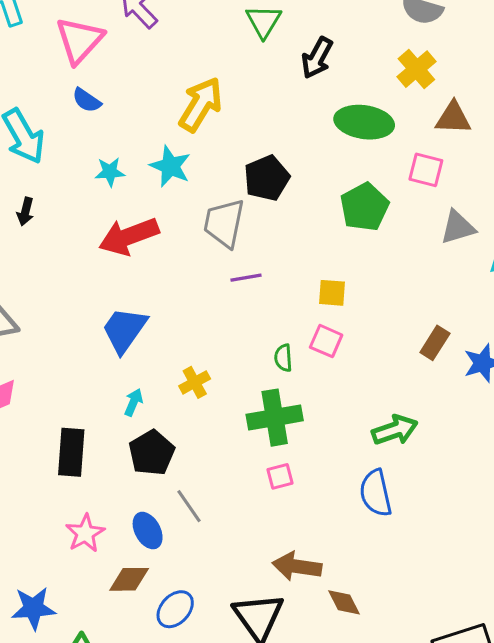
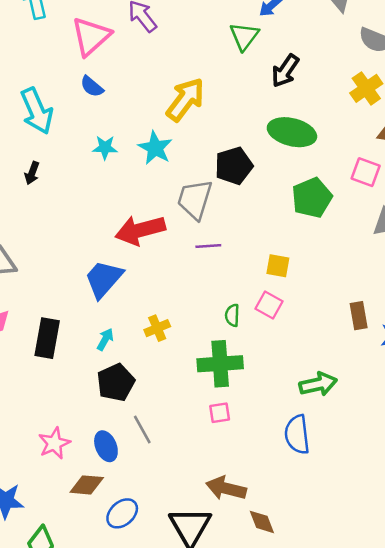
green ellipse: (364, 122) -> (292, 132), moved
red arrow: (129, 236) -> (140, 230), moved
brown rectangle: (435, 343) -> (359, 316), turned -48
black rectangle: (71, 452) -> (47, 338), moved

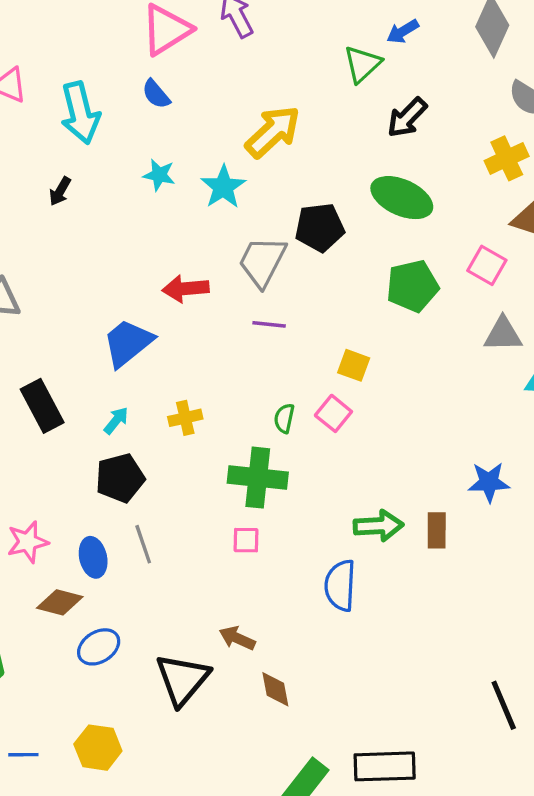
red arrow: (140, 230) -> (186, 289), size x0.7
brown rectangle: (359, 316) -> (437, 530), moved
black rectangle: (47, 338) -> (42, 406), turned -48
brown arrow: (226, 488) -> (237, 638), size x0.7

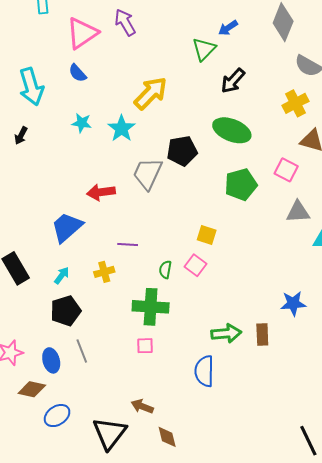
purple line: (269, 324) -> (128, 244), moved

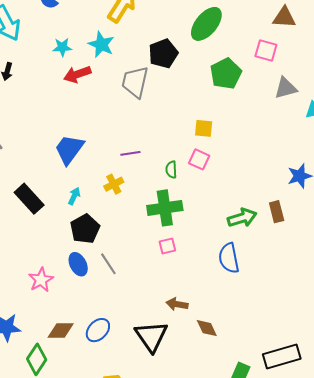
green ellipse: (232, 130) -> (206, 24), turned -60
red arrow: (101, 192) -> (77, 74), moved
blue ellipse: (51, 360) -> (78, 264), moved
brown diamond: (32, 389) -> (61, 330), moved

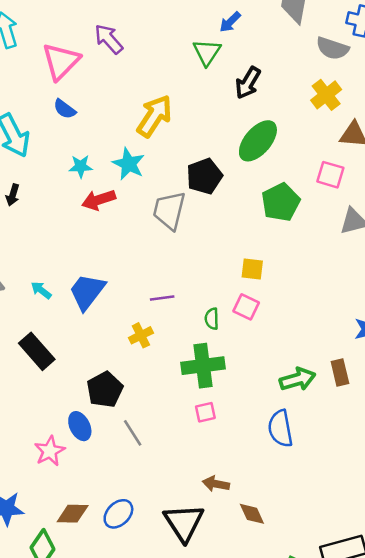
cyan arrow: (74, 196) -> (41, 290), moved, turned -78
blue ellipse: (78, 264) -> (80, 426), moved

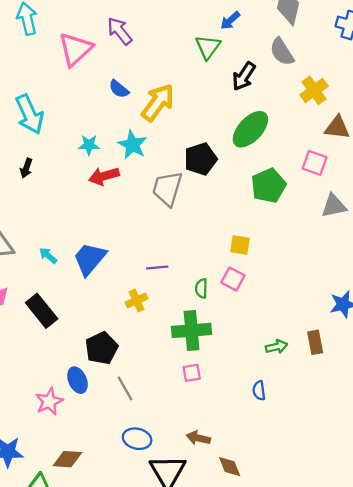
gray semicircle: (332, 48) -> (282, 52), moved, turned 36
blue semicircle: (65, 109) -> (119, 89), moved
green arrow: (298, 379) -> (276, 347), size x0.7
blue semicircle: (280, 428) -> (259, 391), size x0.6
blue ellipse: (118, 514) -> (137, 439), moved, turned 56

